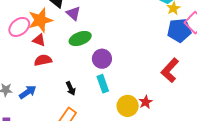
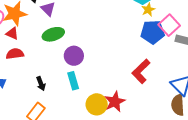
red star: (146, 102) -> (115, 102), size x1.5

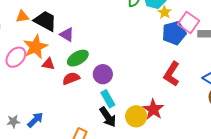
red triangle: (12, 33) -> (48, 64), moved
red semicircle: (15, 54) -> (71, 78), moved
black arrow: (41, 84) -> (108, 117), moved, size x1.5

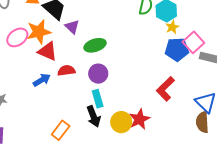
green ellipse: (78, 58) -> (95, 45), moved
red triangle: (48, 64) -> (48, 51), size x1.5
blue arrow: (35, 120) -> (42, 80), moved

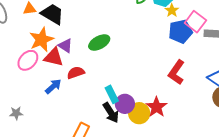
purple triangle: (72, 27) -> (65, 46), moved
pink ellipse: (17, 37) -> (28, 60), moved
purple circle: (98, 74) -> (125, 104), moved

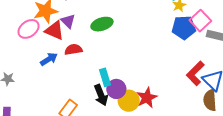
red L-shape: (176, 72) -> (195, 73), moved

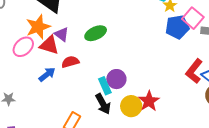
purple circle: (116, 89) -> (116, 79), moved

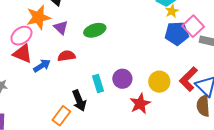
red triangle: (49, 45) -> (23, 54), moved
purple circle: (116, 79) -> (122, 79), moved
black arrow: (103, 104) -> (79, 101), moved
yellow circle: (131, 106) -> (159, 82), moved

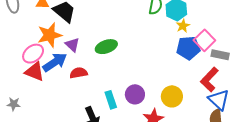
blue arrow: (42, 66) -> (55, 62), moved, size x1.4
red L-shape: (188, 79) -> (209, 80), moved

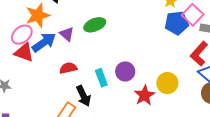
purple triangle: (72, 45) -> (67, 34), moved
red semicircle: (79, 73) -> (68, 68), moved
yellow circle: (172, 96) -> (167, 83), moved

